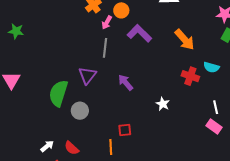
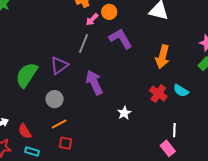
orange arrow: (185, 40) -> (162, 57), turned 40
purple arrow: (126, 83) -> (94, 82), size x1.4
gray circle: (80, 111) -> (55, 99), moved
red square: (125, 130) -> (66, 143), moved
orange line: (111, 147) -> (59, 124), moved, turned 49

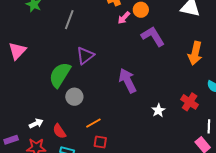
gray line: (84, 44) -> (69, 20), moved
purple triangle: (59, 65) -> (85, 56), moved
red cross: (158, 93) -> (190, 102), moved
gray circle: (55, 99) -> (74, 97), moved

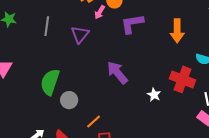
purple L-shape: (153, 36) -> (132, 24), turned -55
purple triangle: (85, 56) -> (80, 34), moved
red cross: (190, 102) -> (183, 79), size x1.4

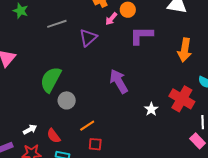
gray line: (47, 26) -> (57, 24), turned 54

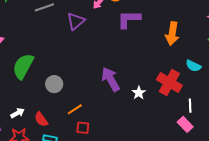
green semicircle: (51, 80) -> (23, 66), moved
purple arrow: (119, 81) -> (111, 79), moved

